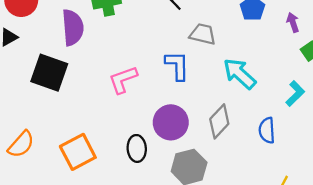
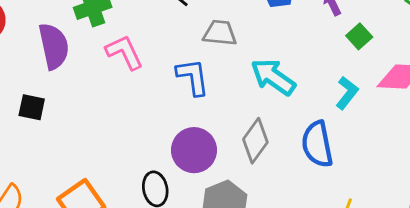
black square: (49, 73) -> (32, 107), size x0.6
pink L-shape: (123, 80) -> (124, 52), moved, turned 92
blue semicircle: (267, 130) -> (317, 144), size x1.4

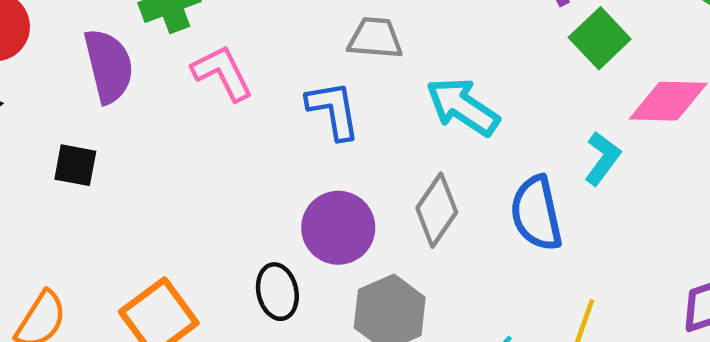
green square: (359, 36) -> (600, 38), size x1.4
cyan L-shape: (347, 93) -> (602, 158), moved

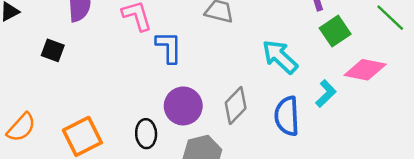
cyan arrow: (463, 107) -> (280, 57), moved
blue L-shape: (333, 110) -> (169, 47), moved

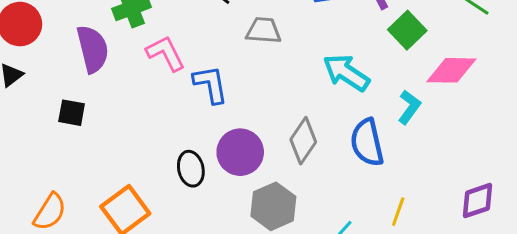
black ellipse: (146, 134) -> (191, 169), moved

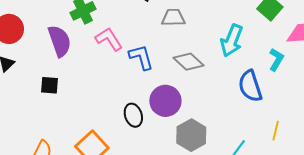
cyan arrow: (346, 73) -> (232, 40), turned -96
gray diamond: (303, 141) -> (188, 62), moved, turned -76

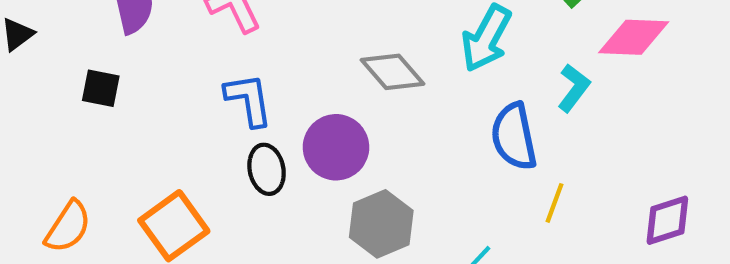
blue L-shape: (141, 57) -> (249, 100), moved
yellow line: (276, 131) -> (554, 203), moved

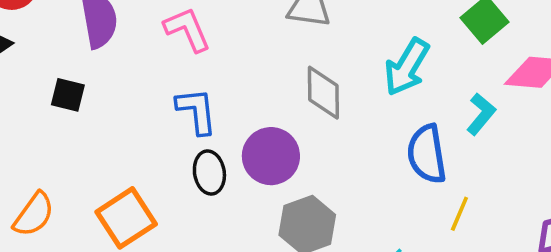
gray diamond: (392, 72) -> (323, 93), turned 38

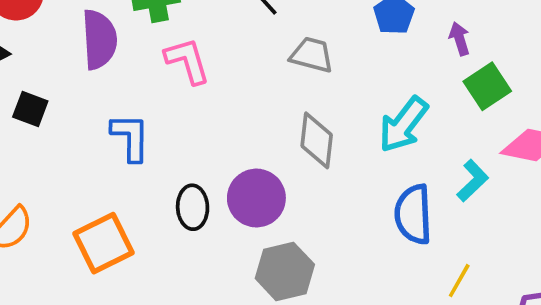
black square: (68, 95) -> (30, 109), moved
blue L-shape: (197, 111) -> (130, 137), moved
yellow line: (459, 214) -> (459, 281), moved

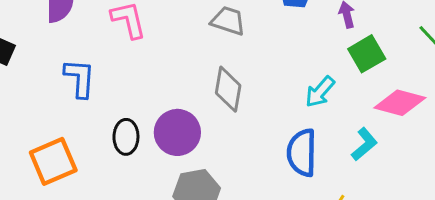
cyan arrow: (403, 125) -> (320, 92), moved, size x0.7
cyan L-shape: (473, 181) -> (364, 144), moved

